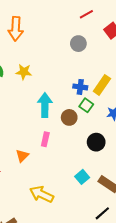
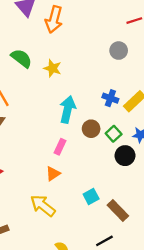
green square: (86, 105) -> (114, 134), moved
black circle: (96, 142) -> (125, 156), moved
orange triangle: (22, 156) -> (53, 174), moved

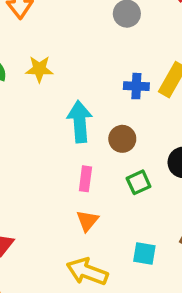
green square: (114, 134) -> (139, 182), moved, turned 35
cyan square: (91, 196) -> (144, 253), moved, turned -35

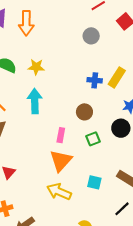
cyan arrow: (80, 122) -> (35, 101), moved
orange triangle: (87, 221) -> (61, 161), size x1.6

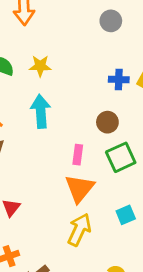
green square: (93, 139) -> (121, 157), size x1.5
cyan square: (94, 182) -> (126, 215), turned -32
yellow arrow: (59, 192) -> (79, 230), turned 95

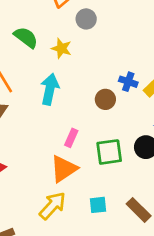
gray circle: (111, 21) -> (86, 19), moved
brown circle: (107, 122) -> (105, 99), moved

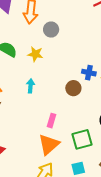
cyan arrow: (50, 89) -> (30, 86), size x0.6
green square: (109, 152) -> (82, 139), moved

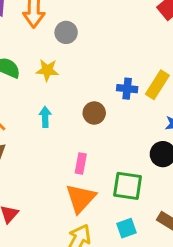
brown circle: (73, 88) -> (94, 113), moved
green square: (82, 139) -> (128, 186), turned 30

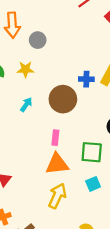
brown circle: (94, 113) -> (63, 99), size x1.6
cyan arrow: (45, 117) -> (26, 105), turned 40
orange triangle: (81, 198) -> (57, 164), turned 45

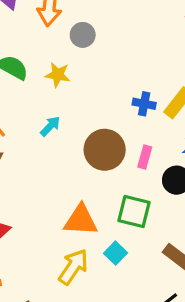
brown circle: (63, 99) -> (105, 150), moved
pink rectangle: (55, 138) -> (145, 157), moved
cyan square: (93, 184) -> (116, 253), moved, turned -32

